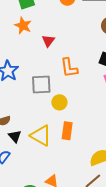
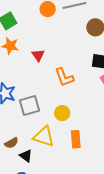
gray square: (41, 84) -> (29, 105), moved
yellow triangle: (41, 136) -> (44, 136), moved

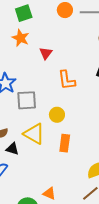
black triangle: (26, 156) -> (12, 149), turned -32

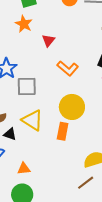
orange L-shape: (67, 80) -> (68, 68), turned -45
yellow circle: (57, 115) -> (72, 107), moved, size x1.6
orange triangle: (49, 193) -> (24, 169), moved, turned -32

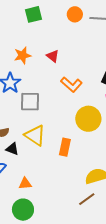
orange star: (24, 24) -> (23, 55), moved, turned 30
red triangle: (48, 40) -> (53, 56), turned -32
yellow circle: (72, 107) -> (88, 119), moved

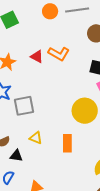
orange L-shape: (71, 84) -> (59, 54), moved
yellow triangle: (35, 135) -> (36, 138), size x0.6

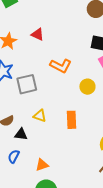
orange L-shape: (59, 54) -> (61, 66), moved
yellow circle: (85, 111) -> (87, 87), size x0.6

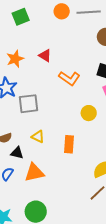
orange L-shape: (61, 66) -> (69, 78), moved
orange triangle: (42, 165) -> (34, 173), moved, size x1.5

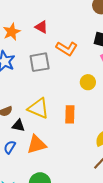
gray square: (29, 104) -> (40, 62), moved
yellow triangle: (38, 137) -> (38, 108), size x1.6

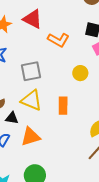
red triangle: (41, 27) -> (33, 19), size x1.5
gray square: (40, 62) -> (31, 71), moved

